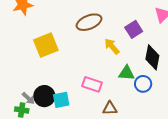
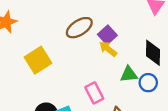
purple square: (134, 29) -> (107, 35), moved
pink rectangle: (92, 84) -> (94, 93), turned 54

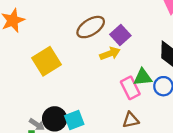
yellow arrow: (108, 49) -> (110, 54), moved, turned 120
pink rectangle: (94, 93) -> (130, 88), moved

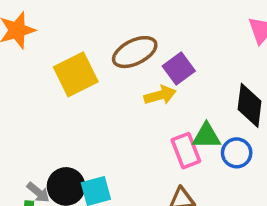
yellow square: (46, 61) -> (76, 74), moved

